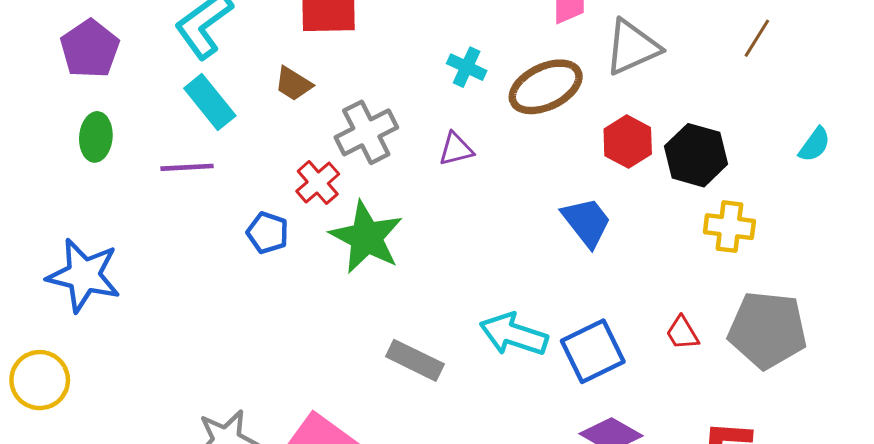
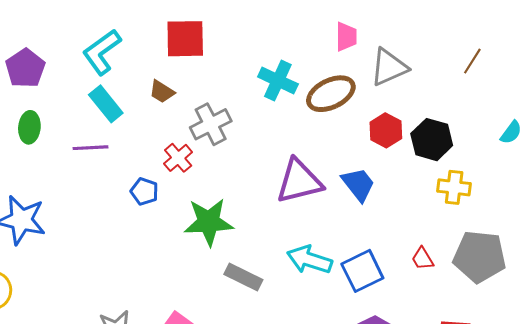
cyan cross: (467, 67) -> (278, 80), size x1.5
purple triangle: (456, 149) -> (299, 181), moved, size x2.0
green star: (366, 237) -> (209, 222), moved, turned -30

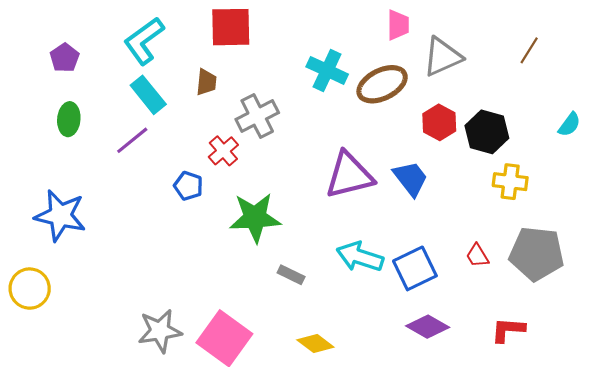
purple pentagon: (25, 68) -> (65, 58), size x0.7
brown trapezoid: (162, 92) -> (206, 82), turned -116
purple line: (91, 148) -> (132, 140), turned -36
gray rectangle: (243, 277) -> (291, 275), size x0.7

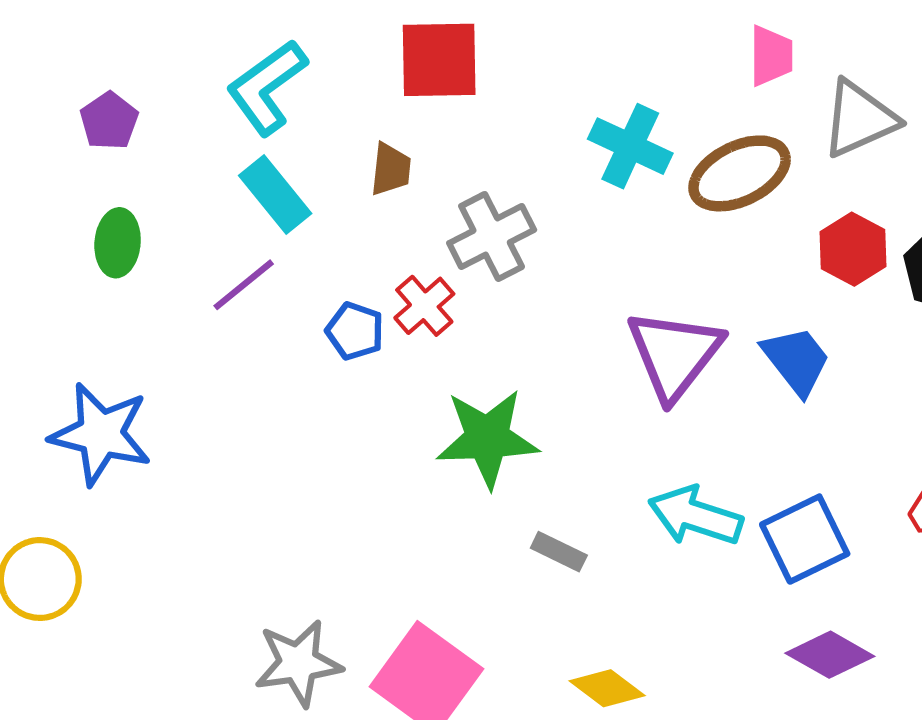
purple triangle: (349, 175) -> (674, 354), turned -38
blue pentagon: (188, 186) -> (355, 331), moved

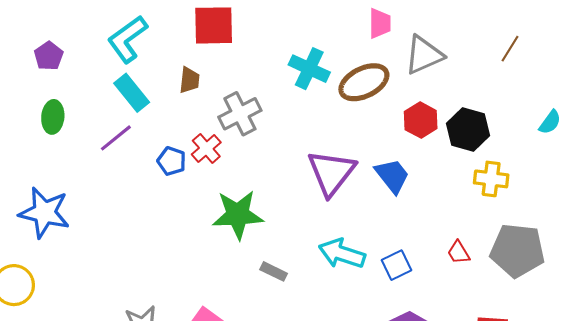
blue square: (805, 539) -> (397, 265), size x0.7

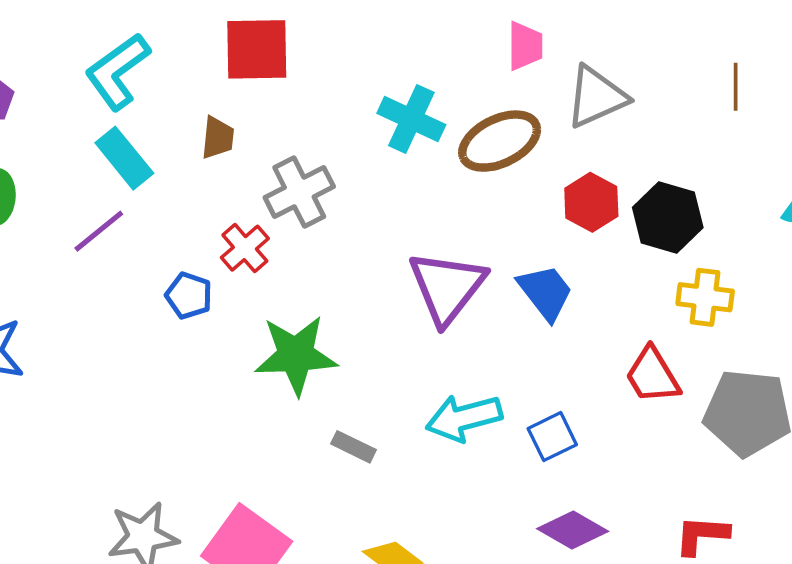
brown line: (510, 49) -> (736, 87), turned -32
blue pentagon: (172, 161) -> (189, 296), moved
red trapezoid: (459, 253) -> (652, 375), moved, size x1.5
cyan arrow: (342, 254) -> (464, 418), turned -33

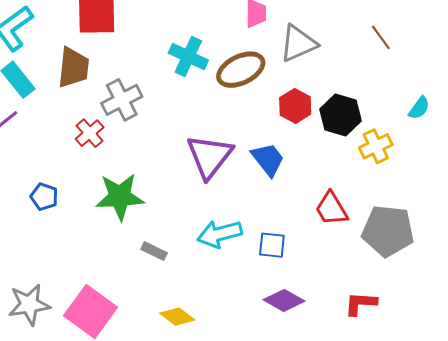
brown line: (736, 87) -> (381, 37), turned -36
brown trapezoid: (218, 138) -> (73, 68), size x1.6
blue pentagon: (189, 296) -> (44, 197), moved
yellow cross: (705, 297) -> (376, 146), moved, turned -32
blue square: (552, 437) -> (272, 245), turned 32

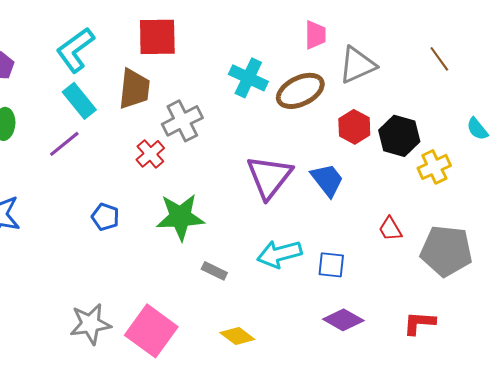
cyan semicircle: (419, 108) -> (477, 129), turned 105
red trapezoid: (331, 209) -> (390, 229), size x0.7

